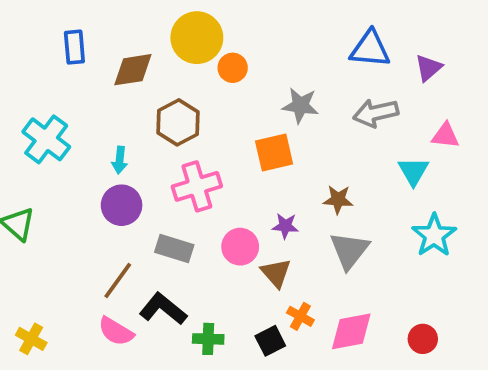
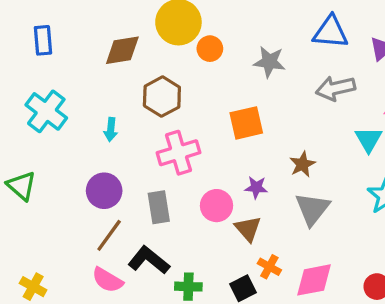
blue rectangle: (74, 47) -> (43, 40), moved
gray star: (300, 105) -> (269, 62), moved
brown star: (338, 200) -> (302, 164), turned -30
purple circle: (122, 205) -> (104, 191), moved
gray rectangle: (174, 249) -> (159, 207), turned 64

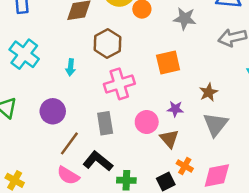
purple circle: (104, 191) -> (53, 111), moved

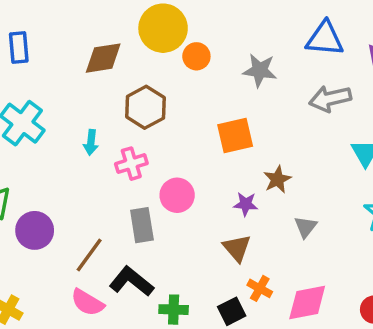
pink cross: (119, 84) -> (131, 164), moved, size x0.7
brown star: (209, 92) -> (277, 179), moved
purple circle: (53, 111) -> (35, 230), moved
pink circle: (147, 122) -> (177, 195), moved
gray triangle: (216, 124) -> (305, 227), size x0.6

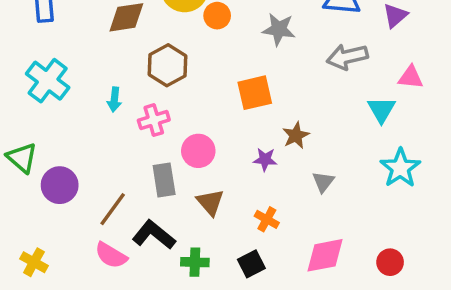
brown triangle: (237, 248) -> (210, 202), moved
orange cross: (260, 288) -> (267, 219), moved

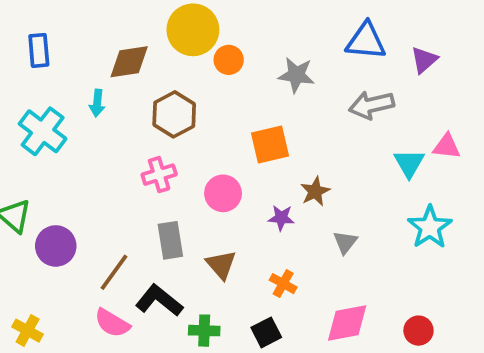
pink triangle: (411, 77) -> (447, 146), moved
cyan arrow: (114, 100) -> (97, 103), moved
pink circle: (198, 151) -> (223, 193), moved

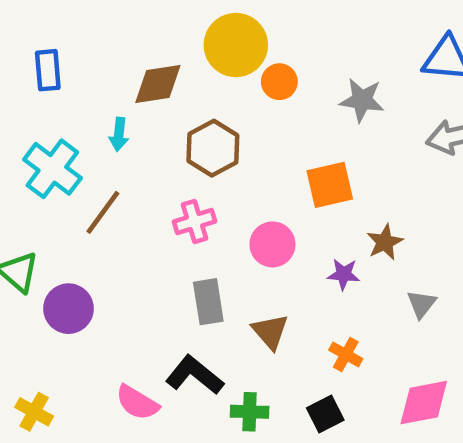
brown line: (114, 272) -> (103, 212), moved

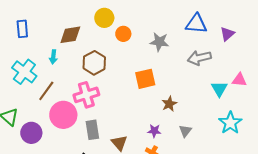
yellow circle: (236, 45) -> (104, 18), size x0.7
pink cross: (195, 222) -> (86, 95), size x1.4
pink circle: (272, 244) -> (63, 115), moved, size x1.4
purple star: (344, 274) -> (154, 131), moved

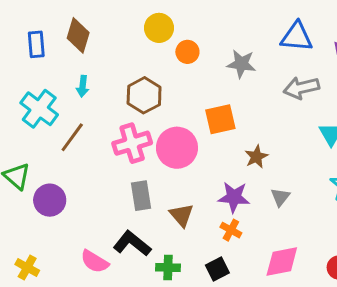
brown diamond: (70, 35) -> (78, 35), moved, turned -65
pink circle: (63, 115) -> (177, 148), moved
purple star: (154, 131) -> (234, 197), size x1.5

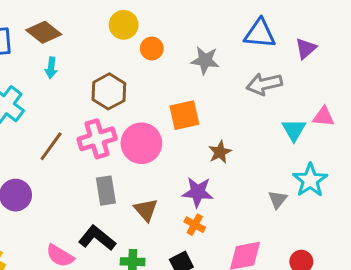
brown diamond: (78, 35) -> (44, 32), turned -68
cyan arrow: (83, 86) -> (51, 68), moved
brown line: (72, 137) -> (51, 146), moved
gray triangle: (280, 197) -> (278, 200), moved

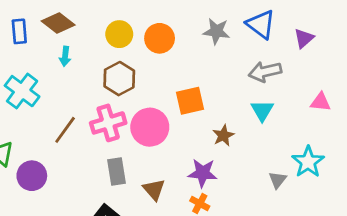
yellow circle: (124, 25) -> (119, 34), moved
blue triangle: (260, 34) -> (261, 24), turned 32
orange circle: (152, 49) -> (160, 38), size x1.4
gray star: (205, 60) -> (216, 31), moved
cyan triangle: (294, 130) -> (262, 110), moved

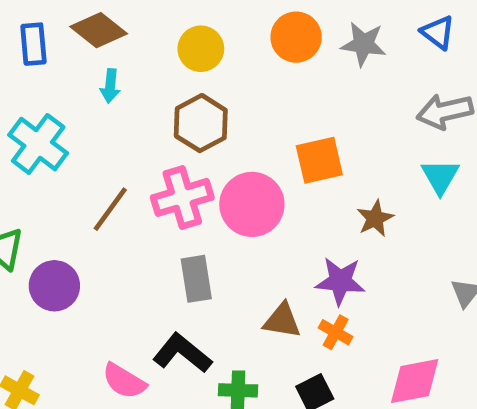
blue triangle: (261, 24) -> (438, 32), size x0.7
orange circle: (160, 38) -> (296, 37), moved
brown triangle: (154, 190) -> (282, 321), moved, turned -40

